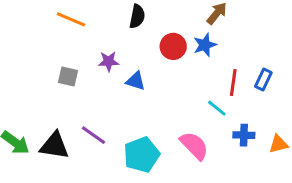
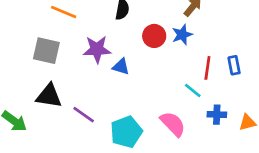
purple star: (109, 61) -> (97, 49), size x1.5
gray square: (68, 76) -> (46, 51), moved, size x1.5
blue rectangle: (263, 79) -> (234, 65), turned -36
black triangle: (54, 146) -> (49, 96), moved

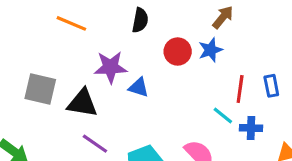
gray square: (46, 51) -> (40, 89), moved
black triangle: (49, 96) -> (82, 103), moved
blue cross: (217, 115) -> (251, 128), moved

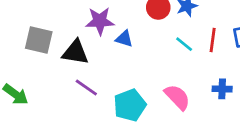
cyan line: (223, 116) -> (184, 44), moved
blue cross: (251, 128) -> (222, 89), moved

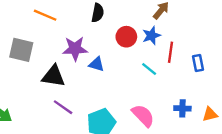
gray square: (39, 40) -> (21, 50), moved
red line: (213, 40) -> (171, 52), moved

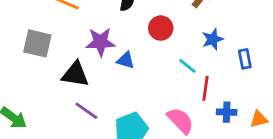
blue star: (151, 36) -> (213, 39), moved
red line: (171, 52) -> (206, 88), moved

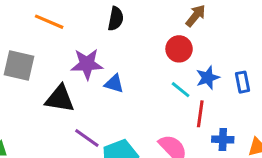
red circle: (161, 28) -> (179, 49), moved
blue star: (213, 39) -> (208, 78), moved
purple line: (86, 111) -> (87, 138), moved

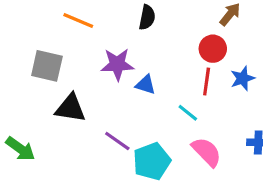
cyan line: (181, 90) -> (188, 113), moved
black triangle: (60, 99) -> (70, 108), moved
red line: (200, 114) -> (207, 82), moved

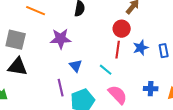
blue triangle: (146, 85) -> (76, 66), moved, turned 32
black triangle: (70, 108) -> (18, 67), moved
purple line: (117, 141) -> (61, 88), turned 42

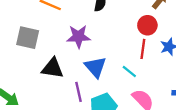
blue triangle: (76, 66) -> (95, 67), size x1.5
black triangle: (18, 67) -> (52, 68), moved

